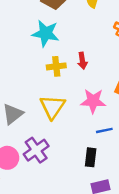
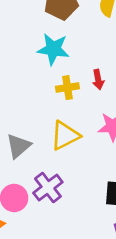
yellow triangle: (52, 107) -> (65, 135), turned 32

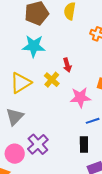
yellow cross: (67, 88) -> (52, 80), moved, turned -35
yellow triangle: (65, 135) -> (21, 83), moved

